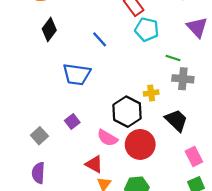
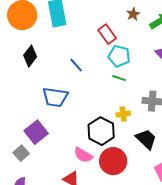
green line: (173, 58) -> (119, 78), moved
purple square: (72, 121) -> (36, 132), moved, size x1.6

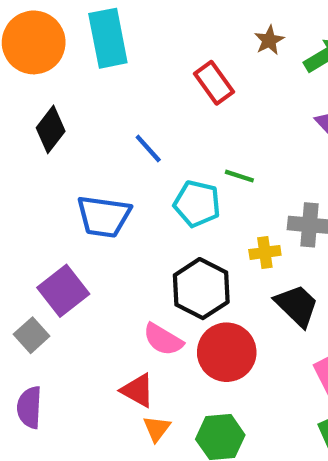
cyan pentagon: (119, 56) -> (197, 204), moved
yellow cross: (123, 114) -> (265, 252), moved

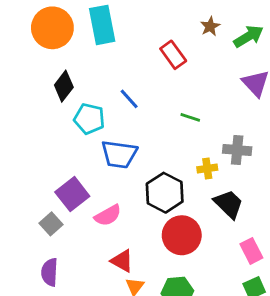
cyan pentagon: (197, 204) -> (89, 119), moved
blue trapezoid: (104, 216) -> (119, 154), moved
pink semicircle: (163, 339) -> (108, 215), moved, turned -60

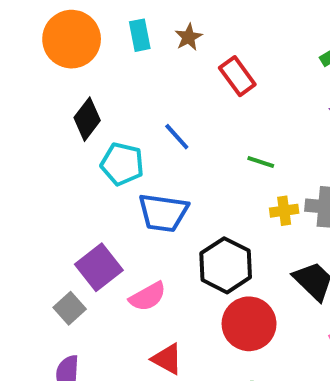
cyan rectangle: (102, 25) -> (140, 35), size x0.6
brown star: (210, 26) -> (189, 37), moved
yellow cross: (207, 168) -> (284, 211), moved

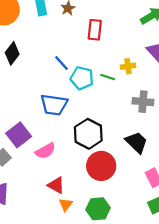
red rectangle: (237, 76) -> (95, 30), turned 42
cyan pentagon: (122, 164) -> (82, 78), moved
yellow cross: (284, 211) -> (128, 66), moved

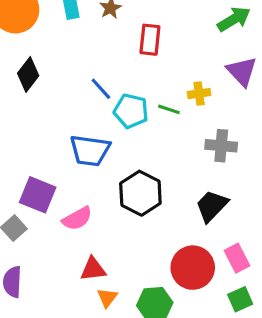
purple square: (19, 135) -> (38, 195), turned -30
black trapezoid: (137, 142) -> (212, 206), turned -90
red circle: (101, 166) -> (193, 268), moved
red triangle: (56, 185) -> (93, 269), turned -36

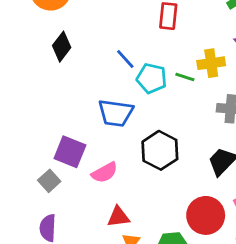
yellow cross: (199, 94) -> (211, 63), size x1.4

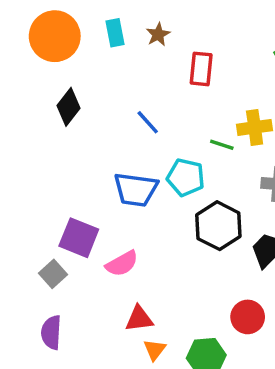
cyan pentagon: (152, 78) -> (186, 177), moved
black hexagon: (160, 150) -> (218, 226), moved
red circle: (206, 215) -> (248, 317), size x0.7

